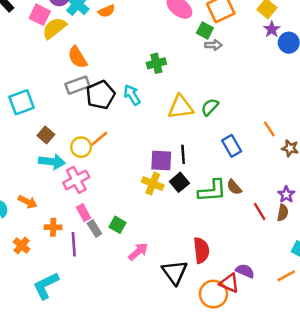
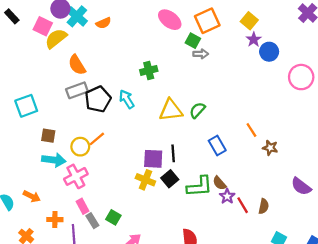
brown square: (46, 135) -> (48, 136), turned -32
purple star: (286, 194) -> (227, 196), moved

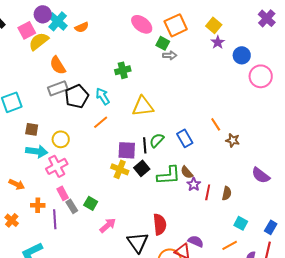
pink square: (43, 26) -> (27, 30), turned 36
blue circle: (269, 52) -> (242, 55), moved
green semicircle: (197, 110) -> (157, 140), moved
orange line: (97, 139) -> (101, 122), moved
red line: (243, 205) -> (208, 192), turned 42

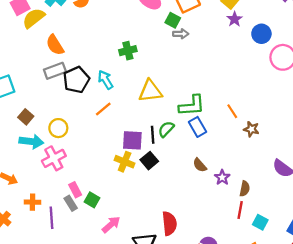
brown square: (32, 129) -> (26, 117), turned 32
green L-shape: (169, 175) -> (192, 106), moved
purple star: (194, 184) -> (222, 177), moved
red line: (208, 192) -> (240, 210), moved
pink rectangle: (63, 193) -> (75, 190), moved

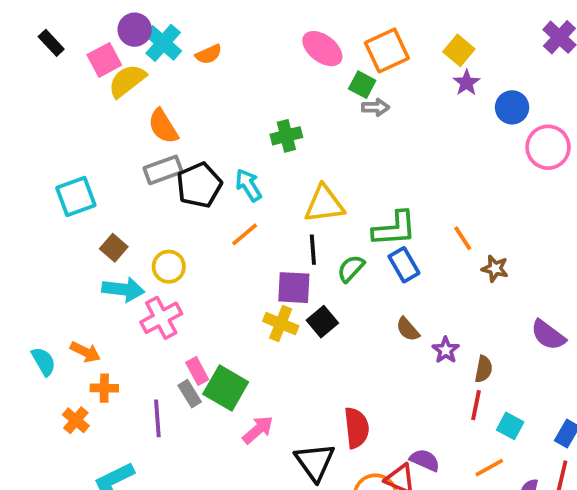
black line: (153, 135) -> (313, 250), moved
green square: (92, 200) -> (226, 388), size x1.6
orange cross: (32, 202) -> (104, 388), moved

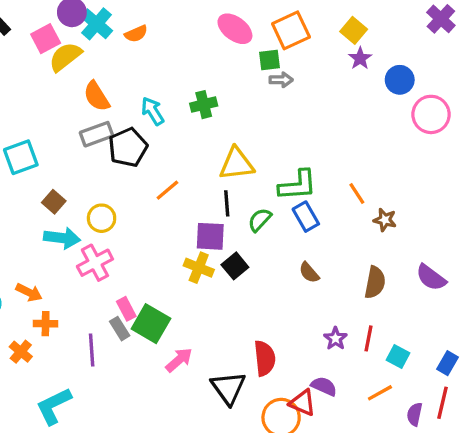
green square: (362, 85) -> (270, 60), turned -35
cyan arrow: (248, 185) -> (153, 111), moved
purple star: (446, 350) -> (335, 338), moved
brown semicircle: (484, 369) -> (375, 282), moved, size x1.4

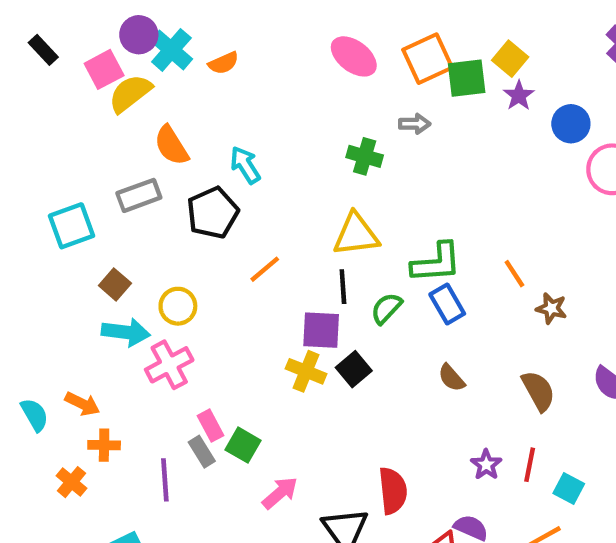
green square: (270, 60) -> (467, 78), moved, size x1.4
green cross: (204, 105) -> (365, 156), moved, turned 30
gray rectangle: (97, 134) -> (139, 195), moved
brown semicircle: (375, 282) -> (538, 391), turned -40
green square: (151, 324) -> (243, 445), size x0.7

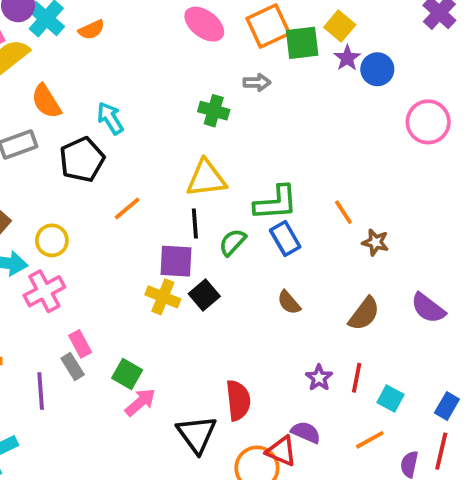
blue circle: (571, 124) -> (377, 69), moved
brown semicircle: (538, 391) -> (364, 314), turned 66
green square: (243, 445) -> (127, 374), moved

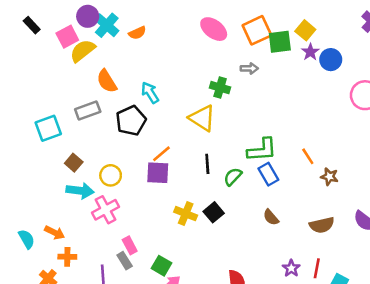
yellow triangle: (206, 178) -> (202, 118), moved, turned 40
purple square: (176, 261) -> (158, 173), moved
brown semicircle: (364, 314) -> (322, 225), turned 40

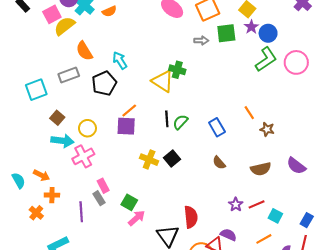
green square: (280, 42) -> (226, 33), moved
green cross: (220, 88) -> (177, 70), moved
green L-shape: (262, 150) -> (266, 59), moved, turned -30
green semicircle: (233, 177) -> (180, 122), moved
red line: (317, 268) -> (257, 204), turned 56

